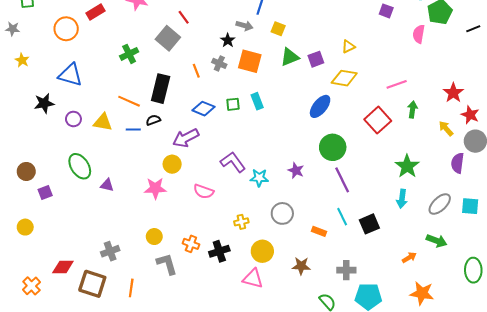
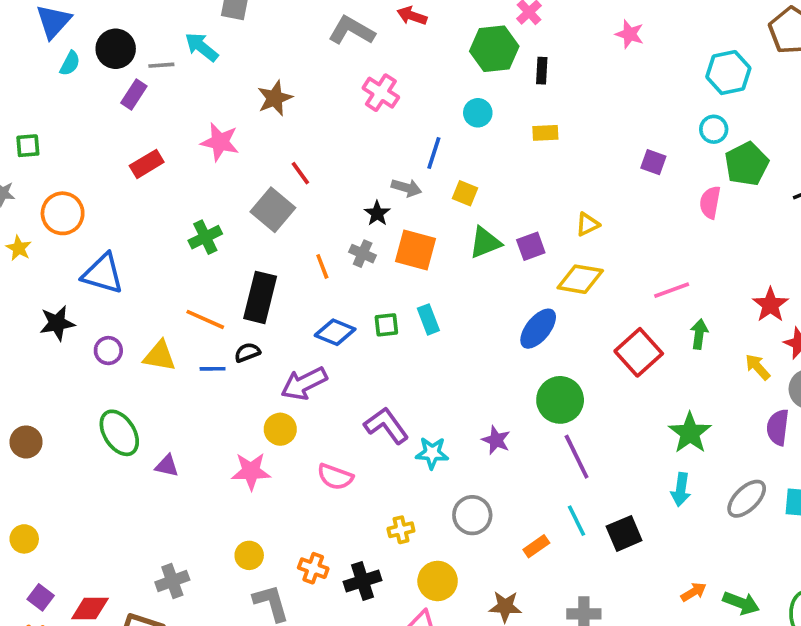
orange circle: (66, 29) -> (63, 213), moved
purple square: (45, 192) -> (41, 597), moved, turned -32
orange rectangle: (319, 231) -> (536, 546), turned -56
green arrow: (437, 241) -> (741, 603), moved

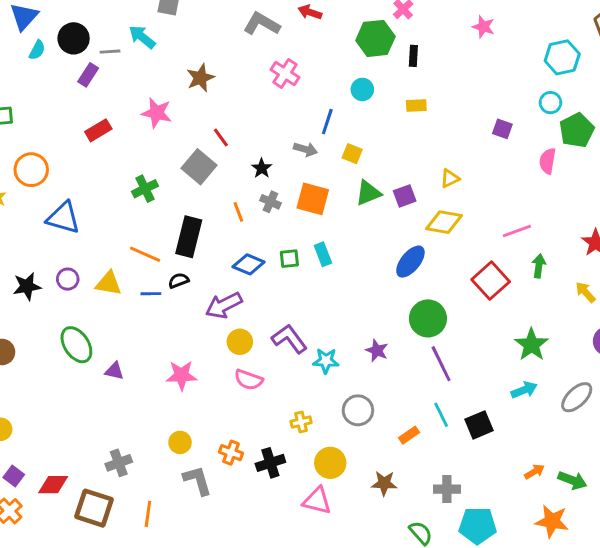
black star: (377, 213) -> (262, 168), moved
black star: (57, 323) -> (27, 286), moved
yellow circle: (280, 429) -> (240, 342), moved
cyan arrow: (681, 490) -> (524, 390), turned -120

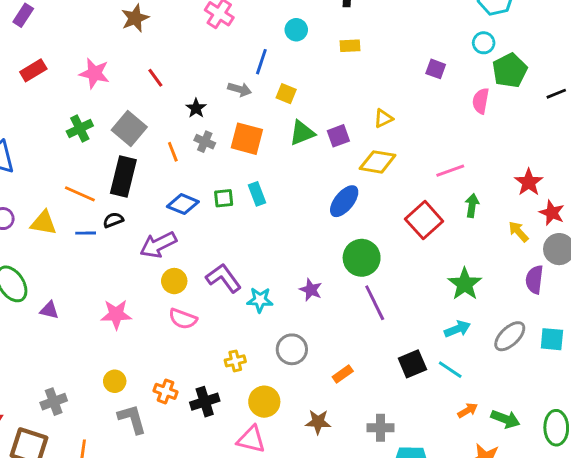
pink star: (157, 113) -> (94, 73), moved
gray square: (199, 167) -> (129, 129), moved
cyan line: (441, 415) -> (450, 370), moved, turned -30

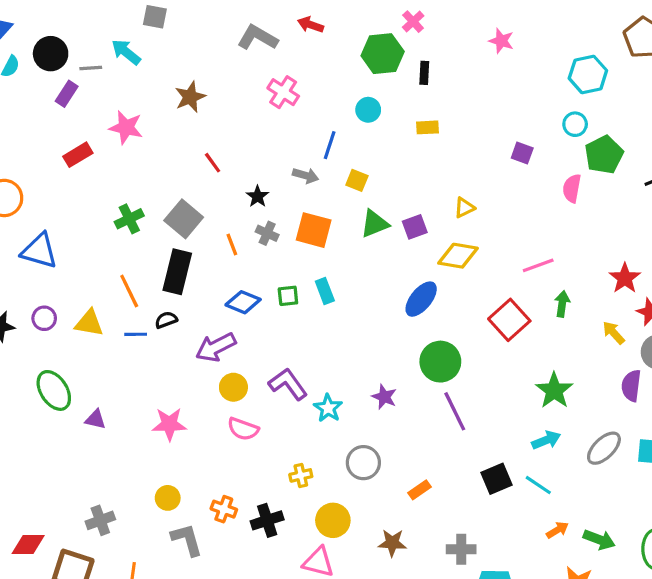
pink star: (94, 73) -> (126, 127), moved
orange line: (80, 194) -> (129, 291), turned 40
cyan star: (260, 300) -> (328, 408), turned 30

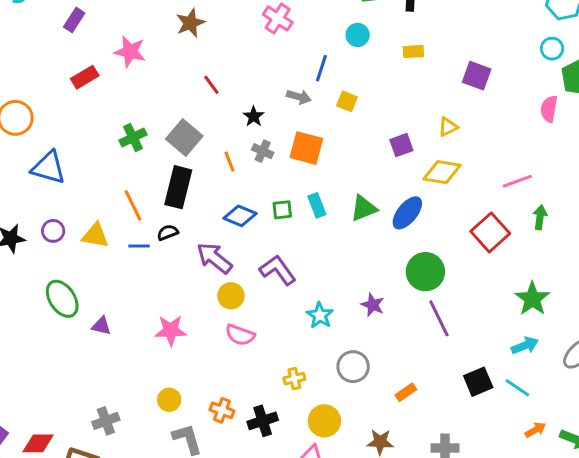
purple square: (522, 153) -> (477, 76), moved, size x1.4
green triangle: (375, 224) -> (364, 208), moved
purple arrow: (216, 347) -> (214, 258), turned 66
purple L-shape: (288, 384) -> (278, 270), moved

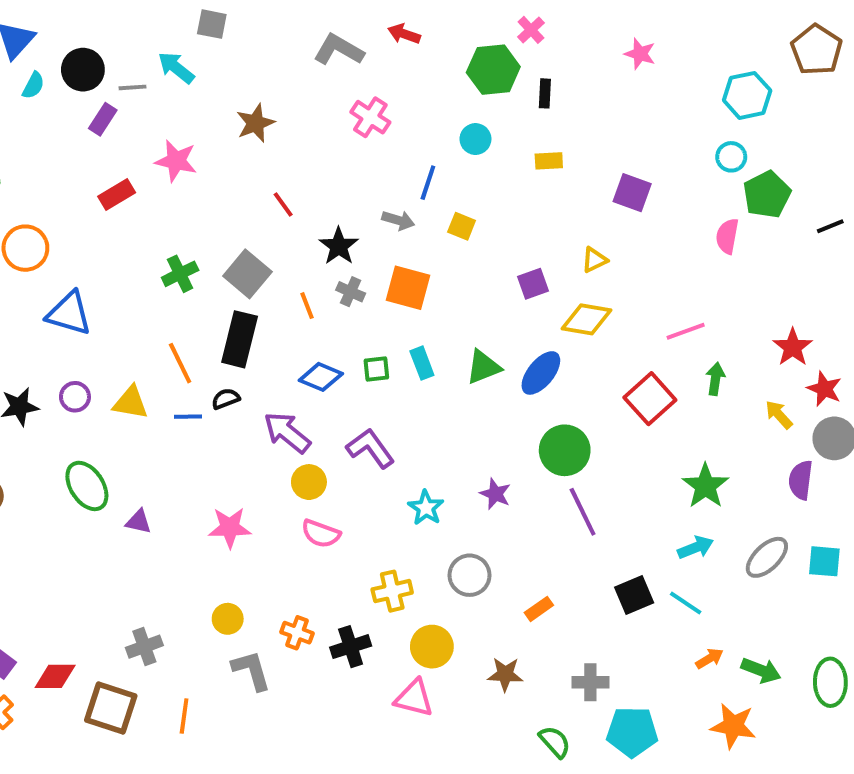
black star: (254, 116) -> (339, 246), size x1.4
yellow cross: (294, 379) -> (392, 591), size x1.4

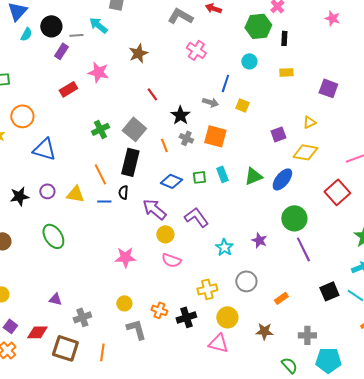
black semicircle: (226, 399) -> (123, 192), turned -64
purple triangle: (138, 522) -> (55, 299), moved

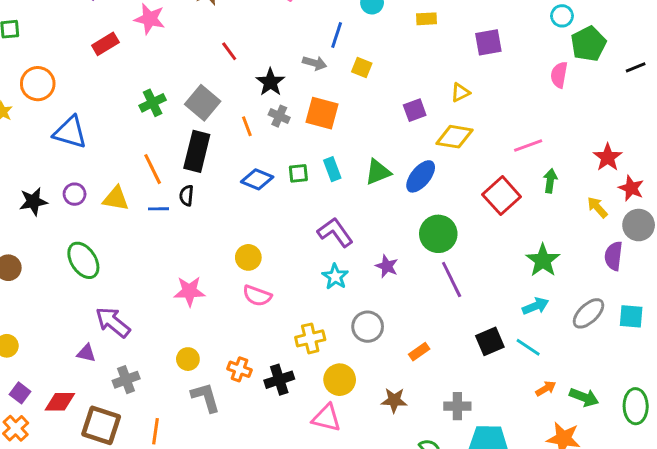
purple square: (328, 88) -> (488, 42), turned -30
purple arrow: (154, 209) -> (113, 322), moved
purple L-shape: (196, 217) -> (335, 232), moved

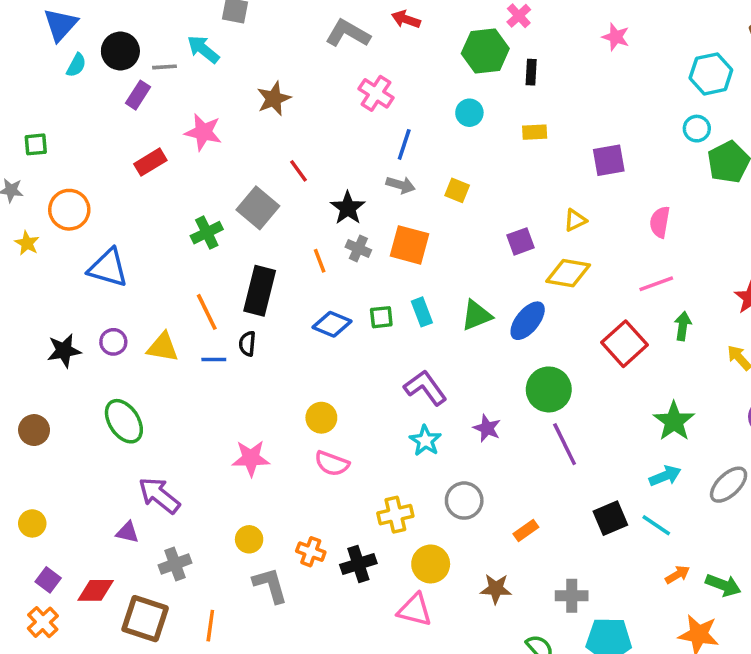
blue line: (337, 35) -> (404, 144), moved
pink semicircle: (559, 75) -> (660, 222), moved
gray square: (203, 103) -> (258, 208), moved

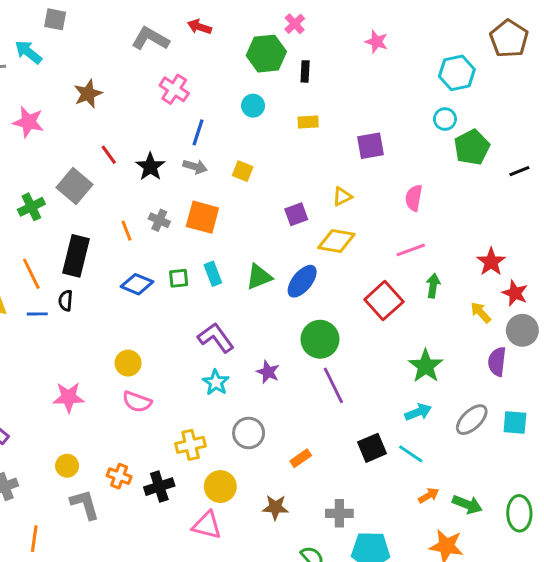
black star: (348, 208) -> (150, 167), moved

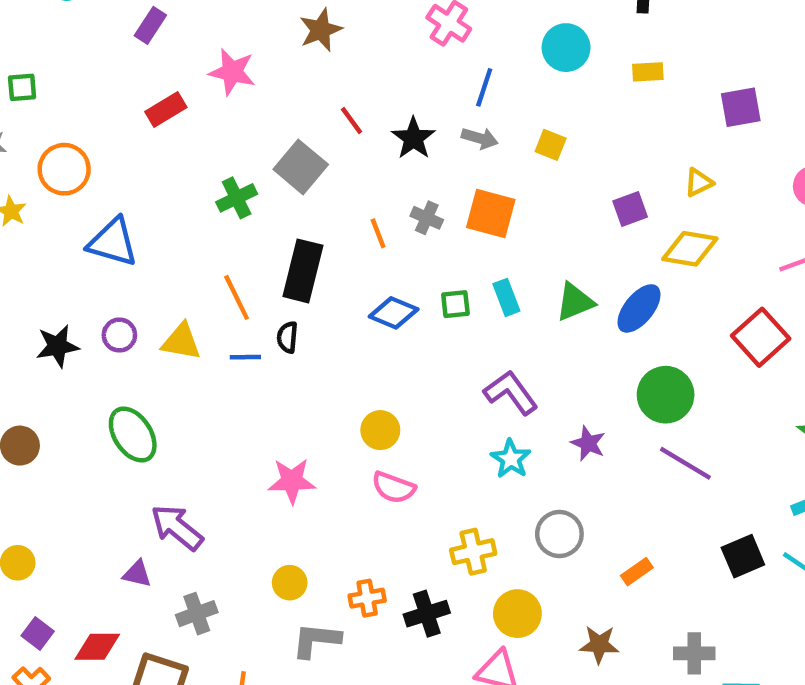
cyan circle: (253, 106) -> (566, 48), size x1.4
purple line: (333, 385) -> (685, 463), turned -33
orange cross: (119, 476) -> (367, 598), turned -30
gray L-shape: (85, 504) -> (316, 640), turned -68

